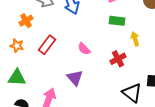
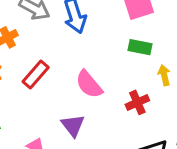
pink semicircle: (84, 49) -> (89, 84), size x1.5

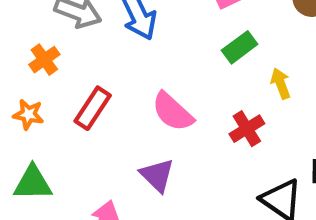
green rectangle: (140, 47) -> (240, 47), turned -40

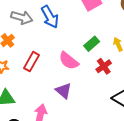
green rectangle: (240, 47) -> (92, 44), moved

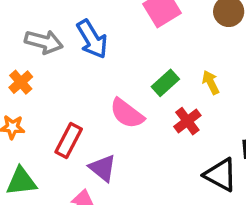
red rectangle: (31, 62) -> (69, 140), moved
purple triangle: (63, 91) -> (103, 168), moved

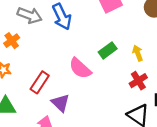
red cross: (187, 121) -> (138, 81), moved

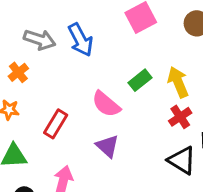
yellow arrow: (138, 53) -> (178, 82), size x1.5
purple triangle: (60, 103) -> (108, 146), moved

